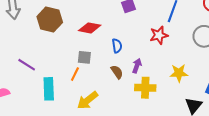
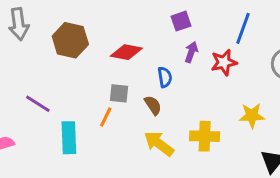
purple arrow: (137, 66) -> (191, 52), moved
brown semicircle: (117, 72) -> (153, 105), moved
yellow arrow: (88, 100) -> (159, 144), moved, turned 75

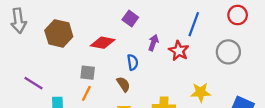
purple square: (181, 21) -> (130, 18), moved, turned -35
red star: (224, 62) -> (179, 51), turned -30
gray square: (119, 93) -> (88, 73), moved

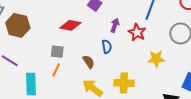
brown hexagon: (59, 33) -> (18, 25), moved
blue semicircle: (133, 62) -> (107, 47), moved
yellow star: (201, 92) -> (156, 59), moved

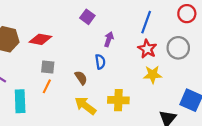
red diamond: (70, 25) -> (40, 39), moved
red star: (137, 32) -> (147, 49), moved

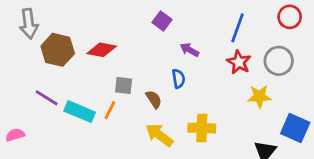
purple arrow: (109, 39) -> (189, 50), turned -80
gray square: (48, 67) -> (124, 85), moved
yellow star: (153, 75) -> (259, 96), moved
cyan rectangle: (20, 101) -> (80, 112), moved, turned -65

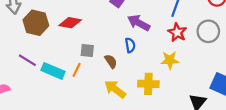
purple arrow: (189, 50) -> (139, 23), size x1.5
yellow star: (259, 96) -> (170, 60), moved

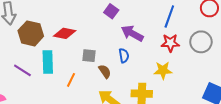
red star: (177, 32) -> (170, 43), turned -30
gray square: (87, 51) -> (89, 56), moved
cyan rectangle: (53, 71) -> (48, 62), moved, turned 65

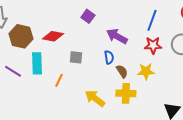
purple square: (111, 11) -> (88, 16), moved
brown semicircle: (105, 71) -> (122, 71), moved

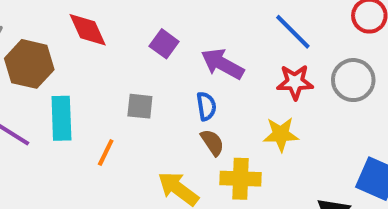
purple square: (88, 16) -> (164, 44), moved
blue line: (152, 20) -> (293, 32), turned -65
red diamond: (53, 36) -> (88, 30), moved, turned 55
brown semicircle: (122, 71) -> (212, 142), moved

